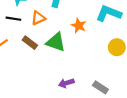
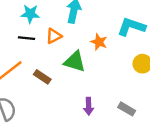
brown rectangle: (30, 43) -> (42, 77), moved
purple arrow: (66, 83) -> (89, 106), turned -72

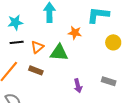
orange triangle: (54, 36) -> (37, 47), moved

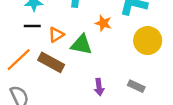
yellow circle: (113, 42) -> (148, 41), size x1.5
brown rectangle: (36, 70) -> (51, 62), size x1.5

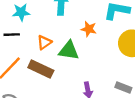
black line: (32, 26) -> (12, 35), moved

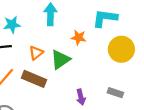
green triangle: (69, 51) -> (60, 60), turned -40

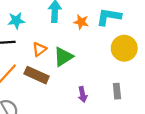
orange star: (79, 38) -> (81, 22), moved
gray rectangle: (115, 93) -> (117, 91), turned 64

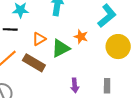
cyan L-shape: (109, 17) -> (107, 16), turned 125
orange star: (81, 22) -> (81, 37), moved

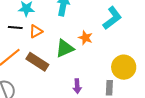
orange triangle: (39, 39) -> (36, 31), moved
yellow circle: (118, 47) -> (124, 67), moved

